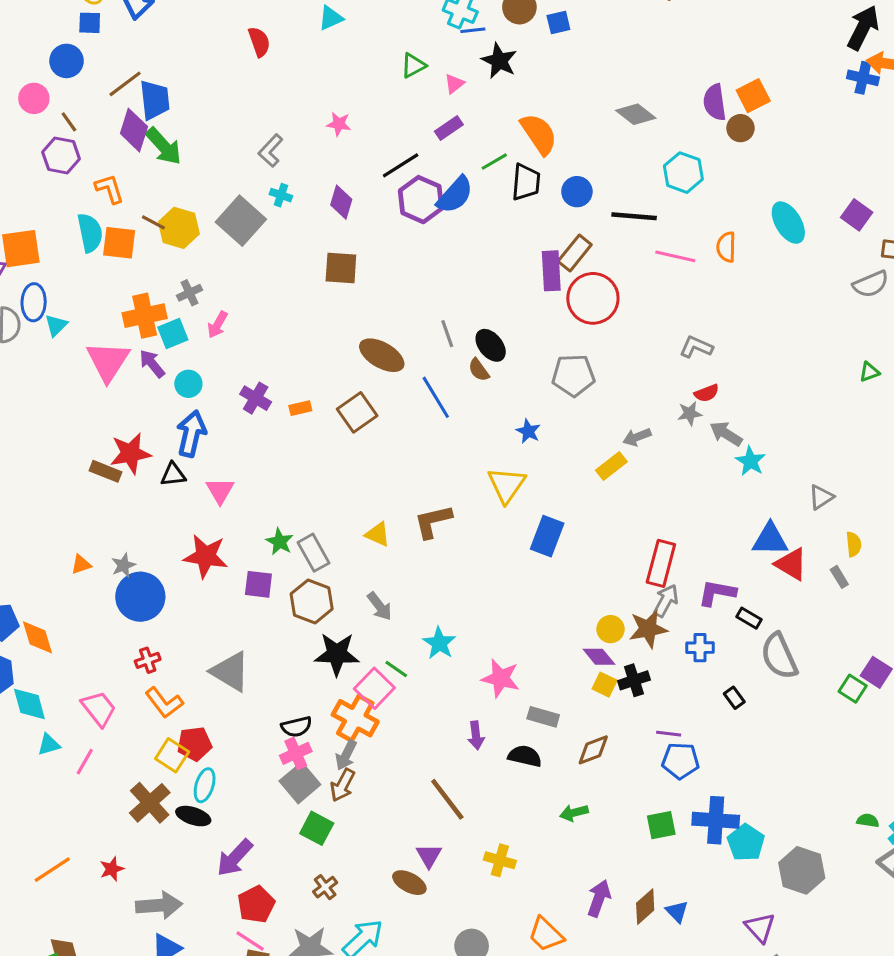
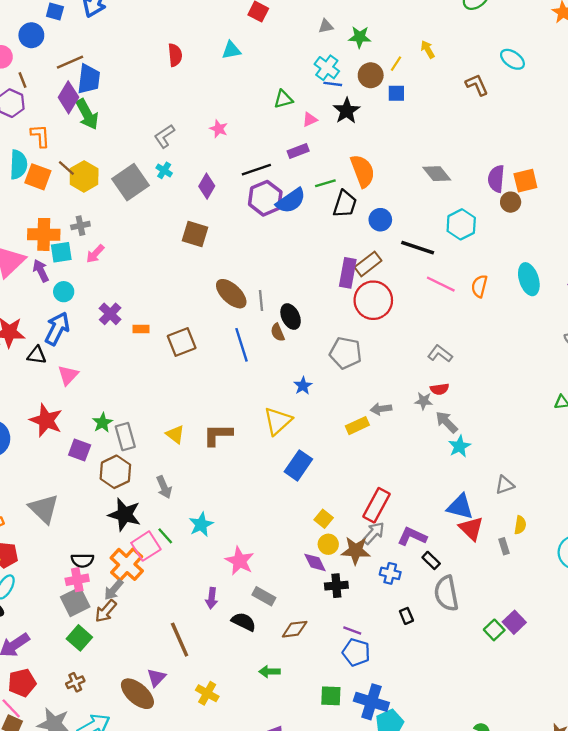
brown ellipse: (382, 355) -> (231, 294), moved
yellow square: (605, 685) -> (324, 519), moved
brown ellipse: (409, 883) -> (137, 694), size x1.4

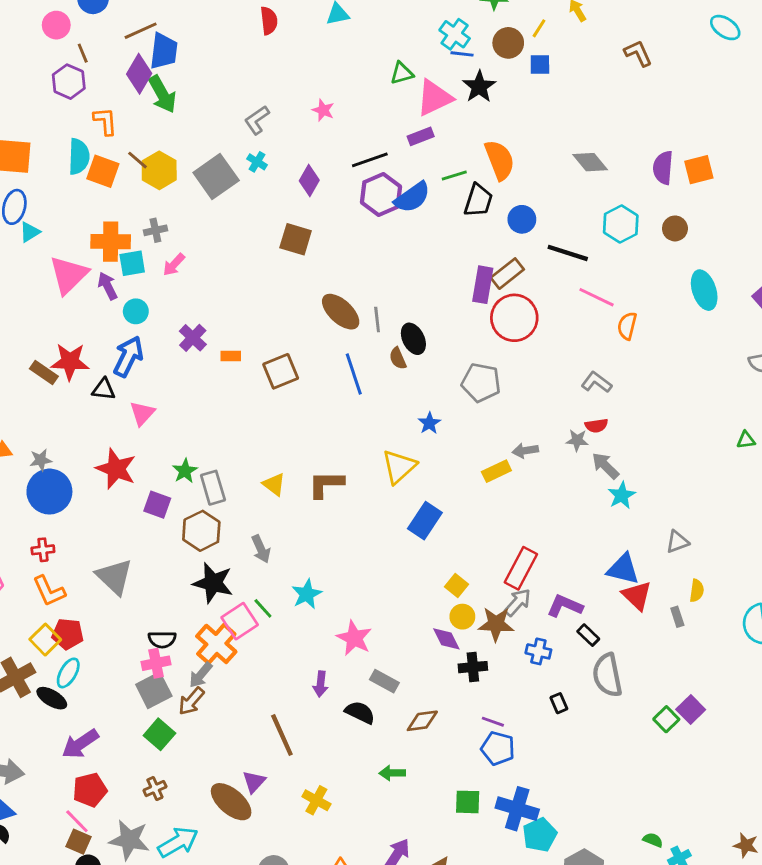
cyan ellipse: (512, 59) -> (725, 28), moved
pink triangle: (310, 120) -> (434, 98), size x2.0
brown circle: (511, 202) -> (675, 228), moved
orange semicircle: (479, 286) -> (627, 326), moved

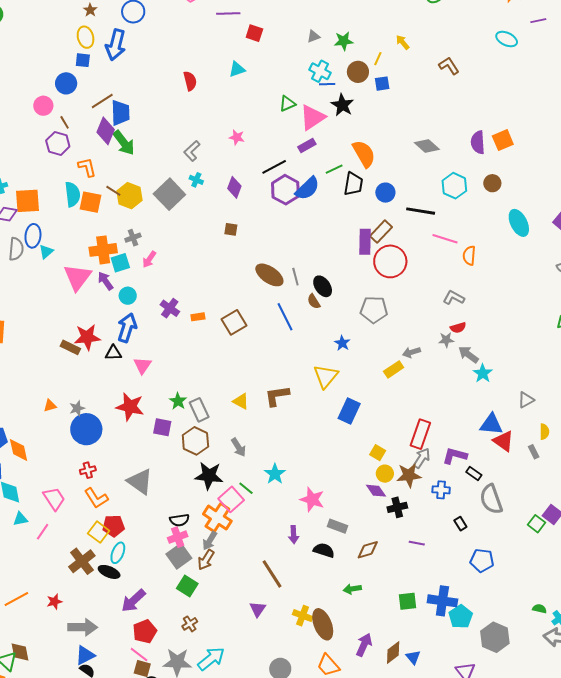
brown square: (296, 239) -> (231, 229), size x0.6
blue pentagon: (498, 748) -> (482, 560), moved
brown ellipse: (231, 802) -> (323, 624), moved, turned 36

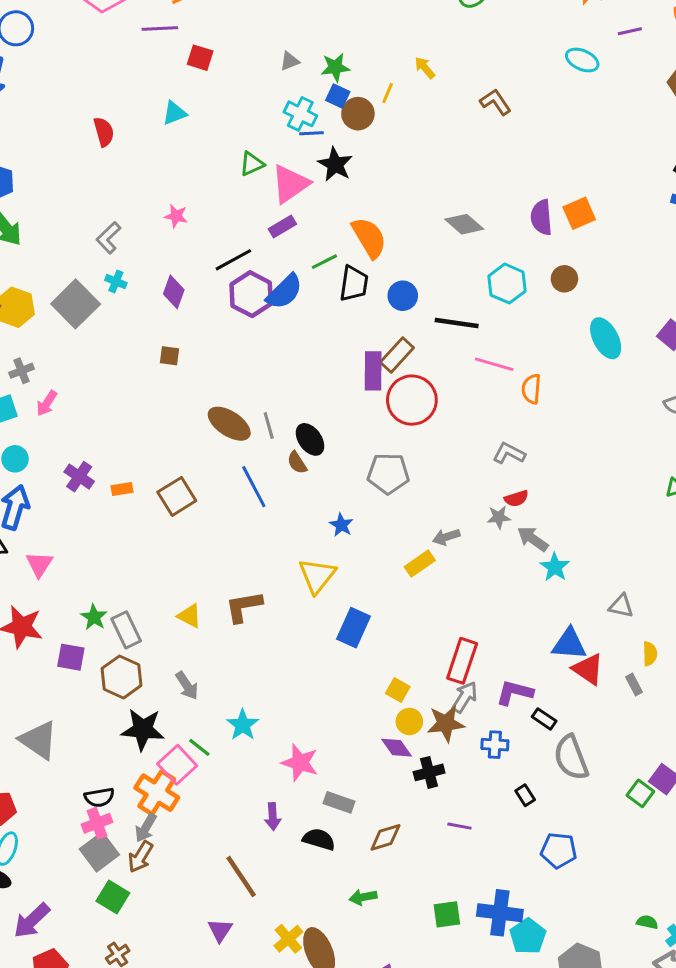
blue square: (382, 84) -> (338, 96), moved, turned 35
gray triangle: (526, 400) -> (621, 606), turned 42
yellow cross: (303, 616) -> (288, 939), turned 30

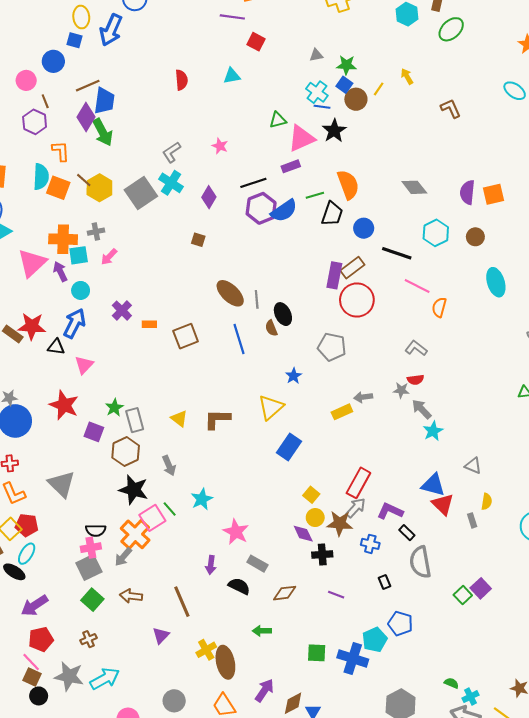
cyan cross: (116, 282) -> (171, 183), size x1.6
brown arrow: (140, 857) -> (131, 596), moved, turned 55
cyan pentagon: (528, 936) -> (375, 640), moved

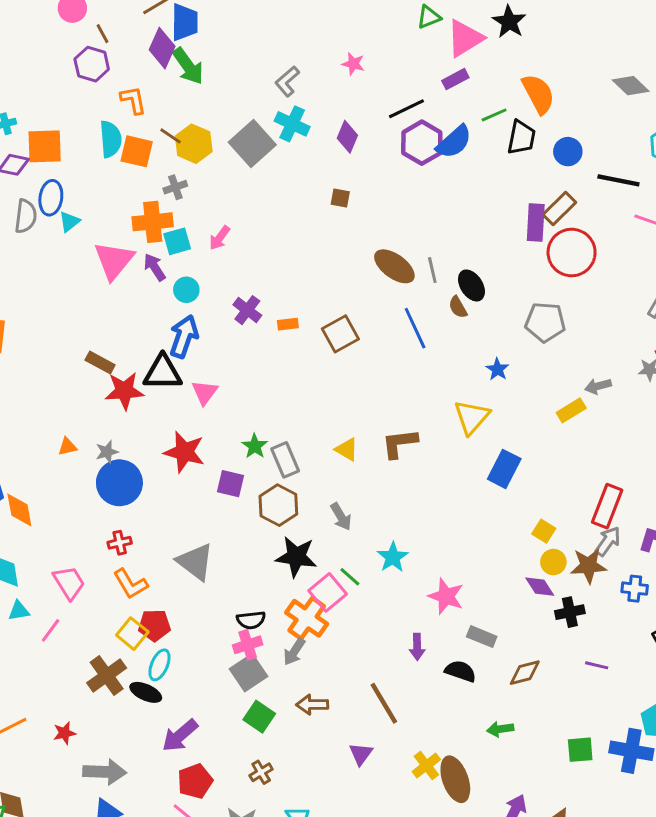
gray cross: (96, 232) -> (175, 187), moved
red star: (32, 326) -> (124, 391), moved
black triangle: (56, 347) -> (163, 373), size x1.6

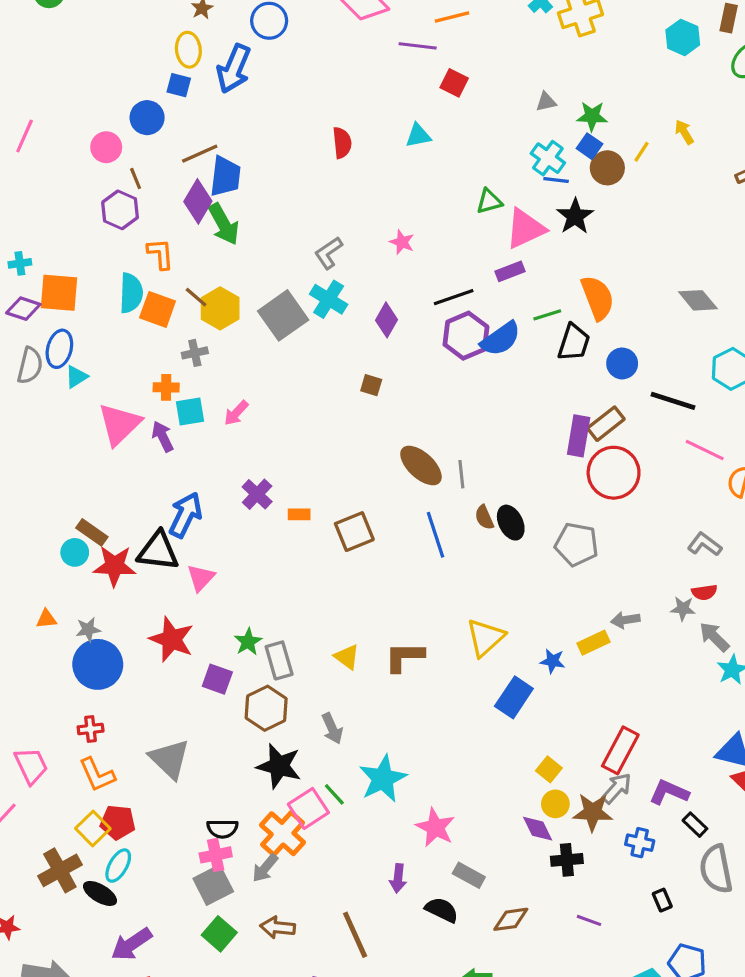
orange cross: (153, 222) -> (166, 387), size x0.6
black ellipse: (471, 285) -> (511, 523), moved
cyan circle: (186, 290) -> (75, 552), moved
blue star: (497, 369) -> (553, 661), moved, turned -30
cyan star: (393, 557) -> (383, 779), size x1.4

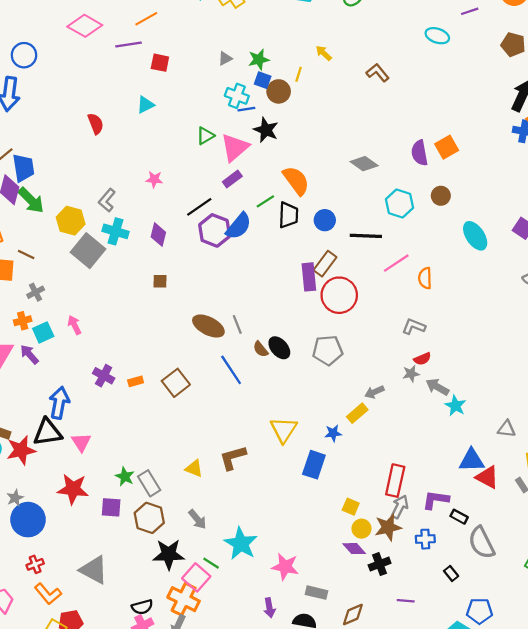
yellow hexagon: (220, 308) -> (71, 221), moved
pink arrow: (236, 413) -> (74, 325), turned 126
pink line: (705, 450) -> (396, 263), turned -44

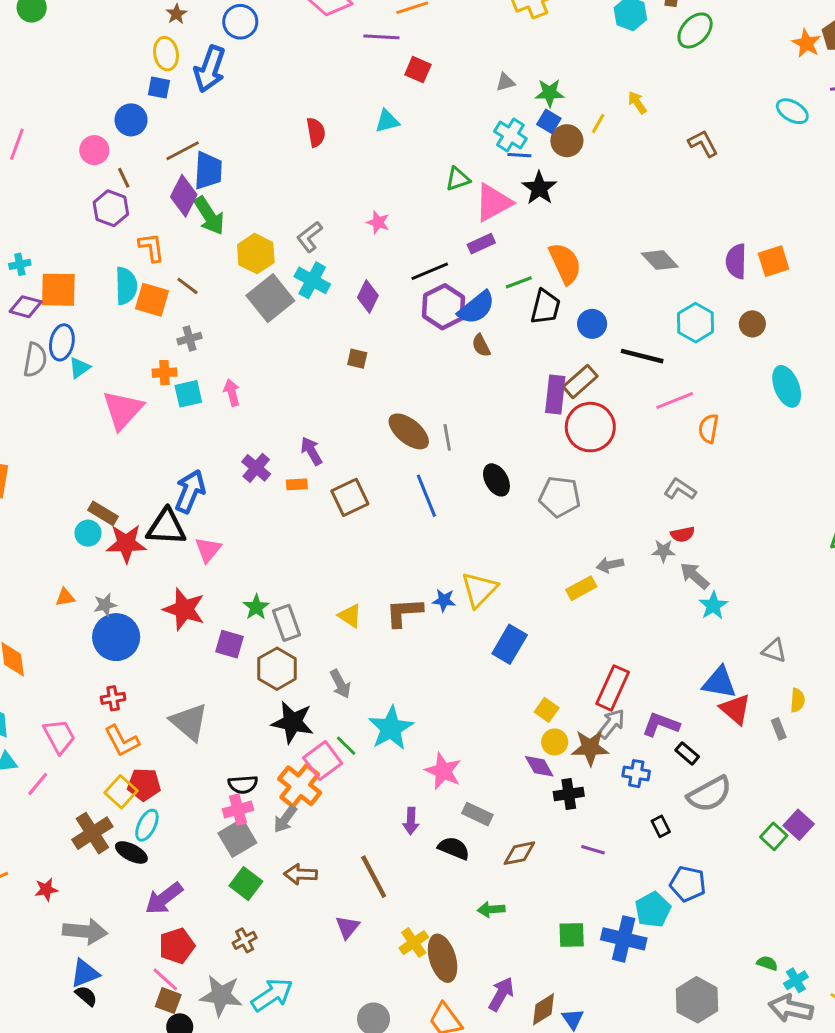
brown semicircle: (261, 349) -> (481, 345), moved
purple arrow: (29, 354) -> (311, 451), moved
blue star: (333, 433) -> (444, 600), moved
gray semicircle: (482, 543) -> (710, 794), turned -104

